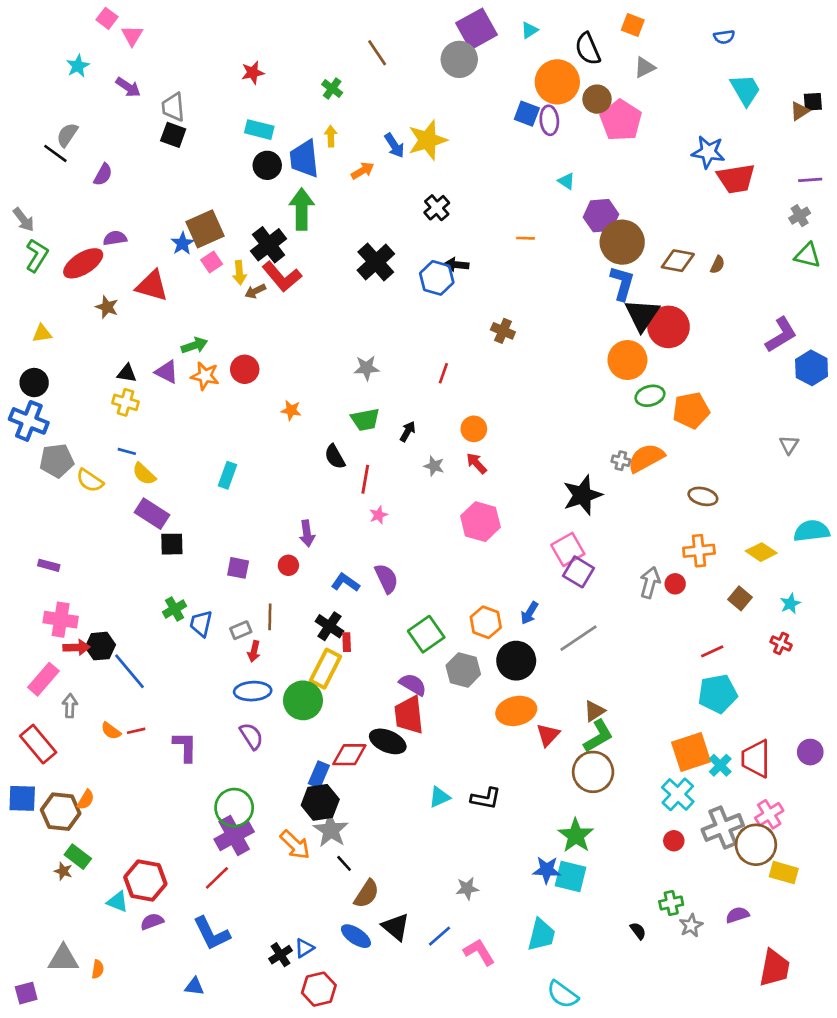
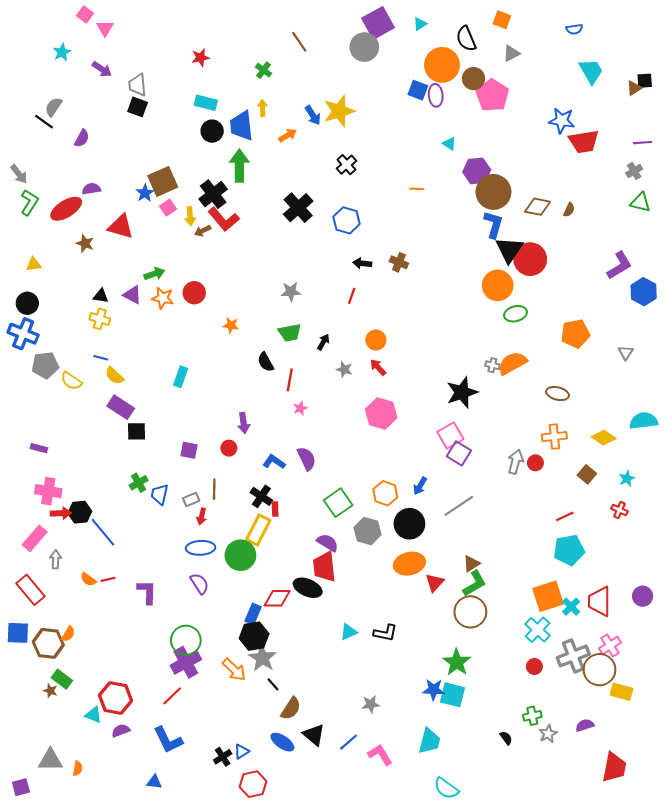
black arrow: (457, 265) -> (362, 263), moved
orange pentagon: (691, 410) -> (575, 334), moved

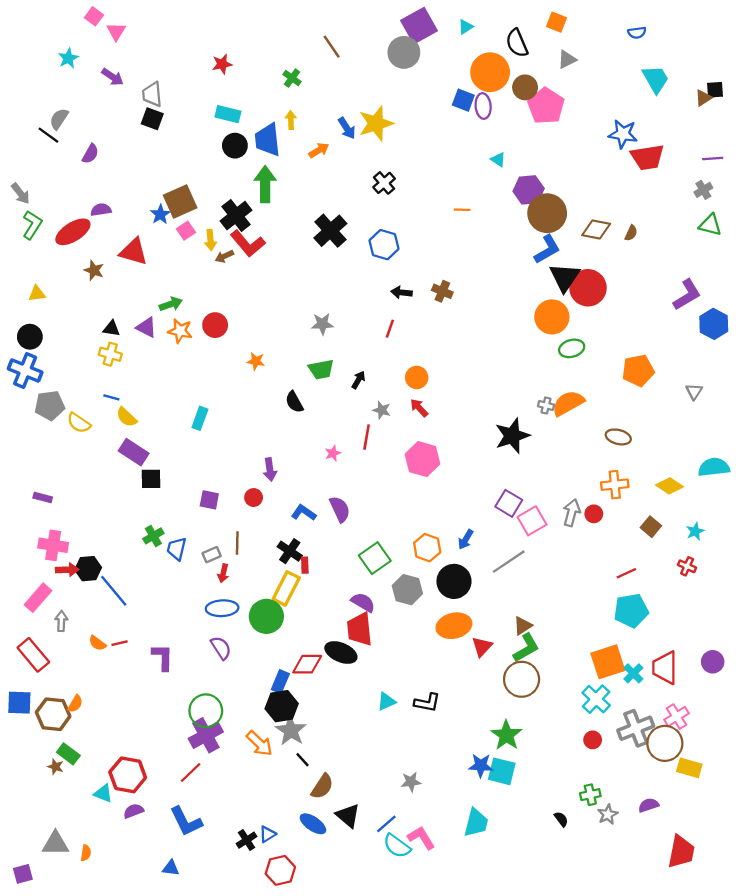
blue L-shape: (493, 224) -> (547, 249), turned 44
red line: (290, 380) -> (367, 437), moved
pink square: (450, 436) -> (532, 521), moved
cyan semicircle: (446, 788) -> (397, 846), moved

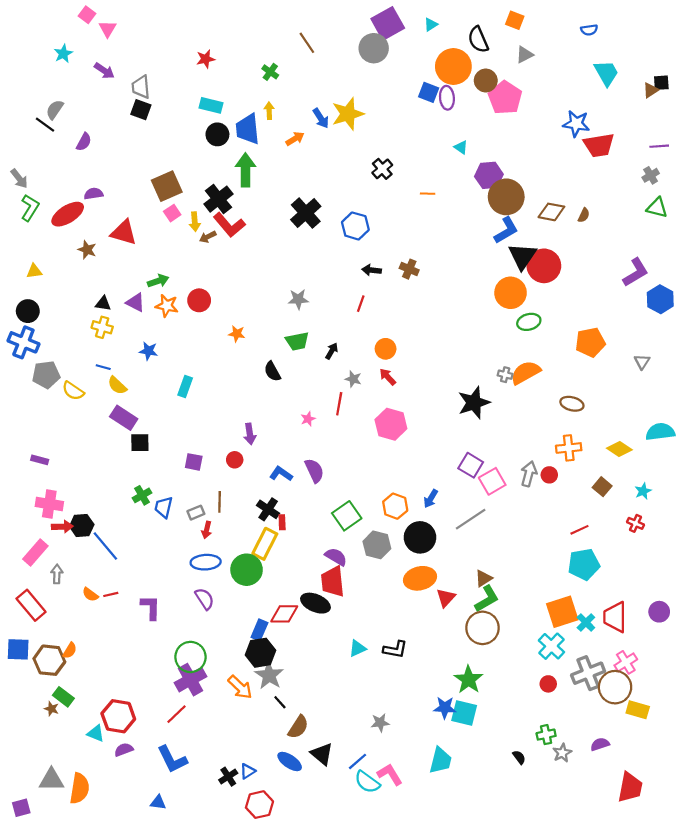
black cross: (384, 183) -> (382, 169), moved
blue star: (160, 214) -> (148, 351), moved, turned -30
orange semicircle: (86, 853) -> (80, 788), size x2.0

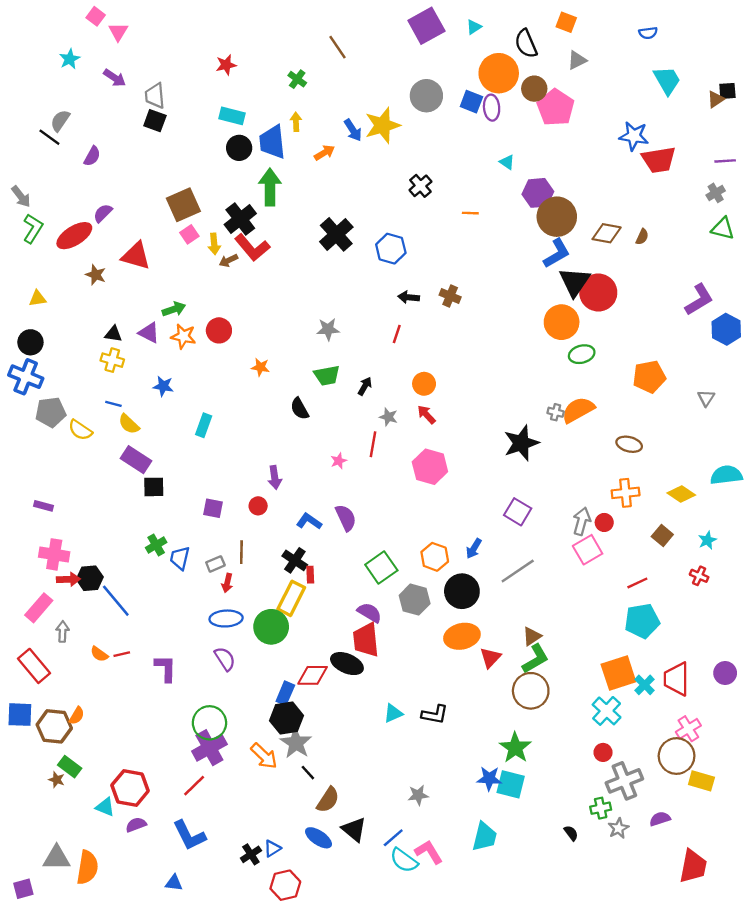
gray circle: (374, 48) -> (426, 96), moved
purple semicircle: (94, 194) -> (103, 213), turned -36
pink square: (492, 481) -> (588, 550), moved
gray cross: (588, 673) -> (624, 781), moved

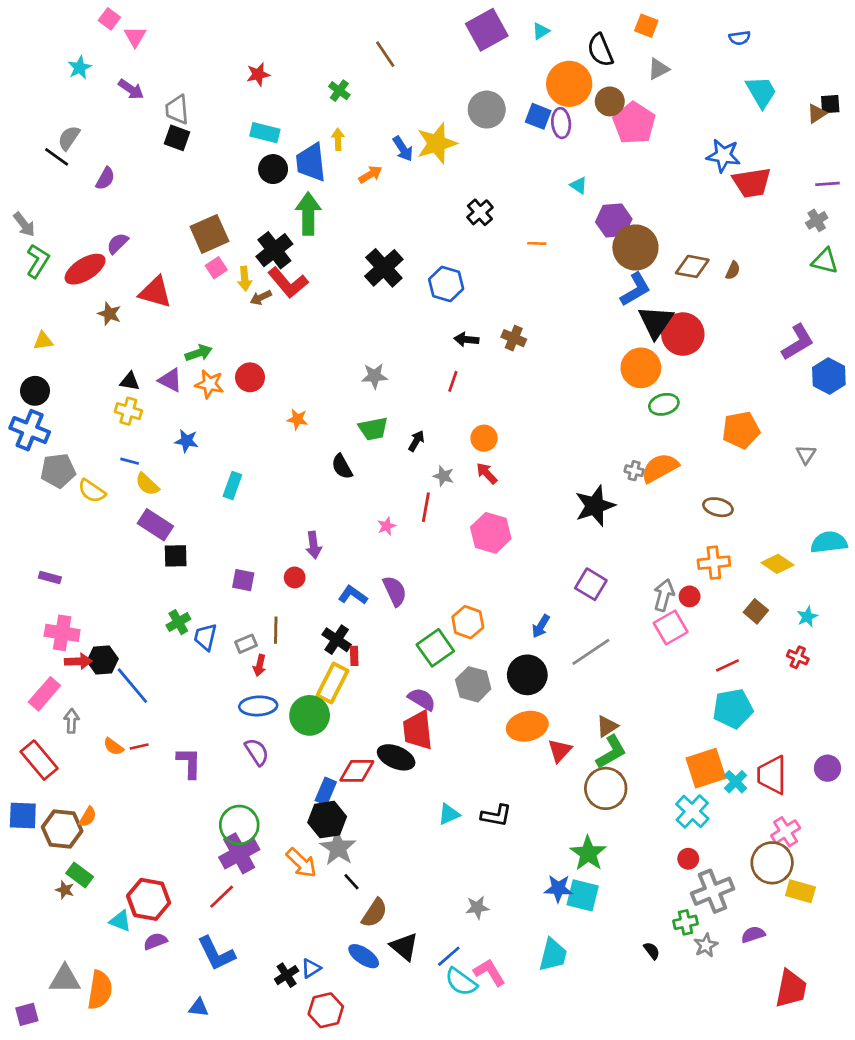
orange hexagon: (435, 557) -> (468, 622), moved

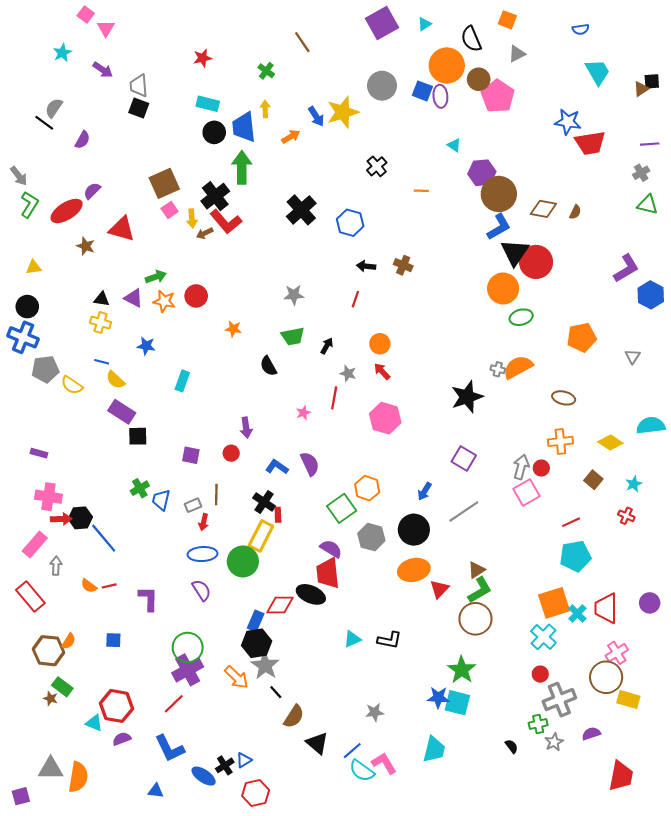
blue square: (23, 815) -> (113, 640), moved, size x0.7
blue ellipse: (364, 956) -> (204, 776), moved

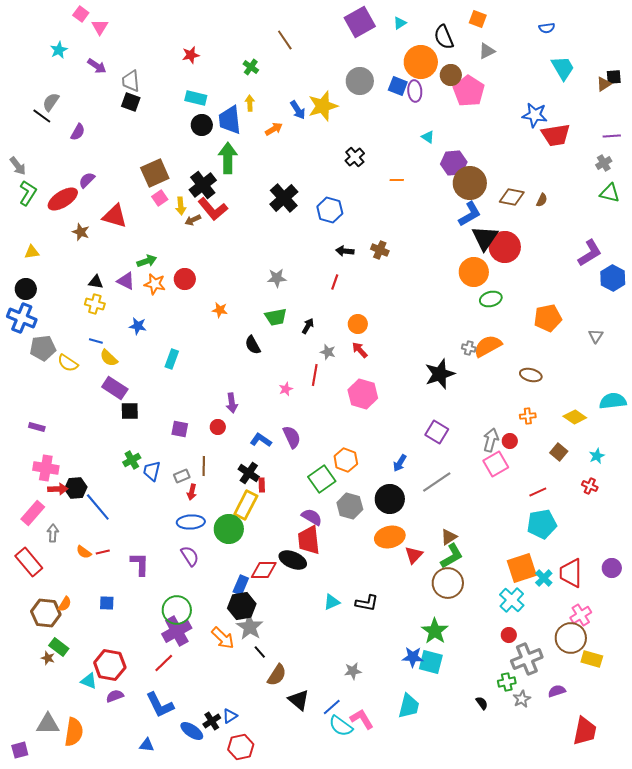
orange cross: (560, 441) -> (528, 416), size x0.7

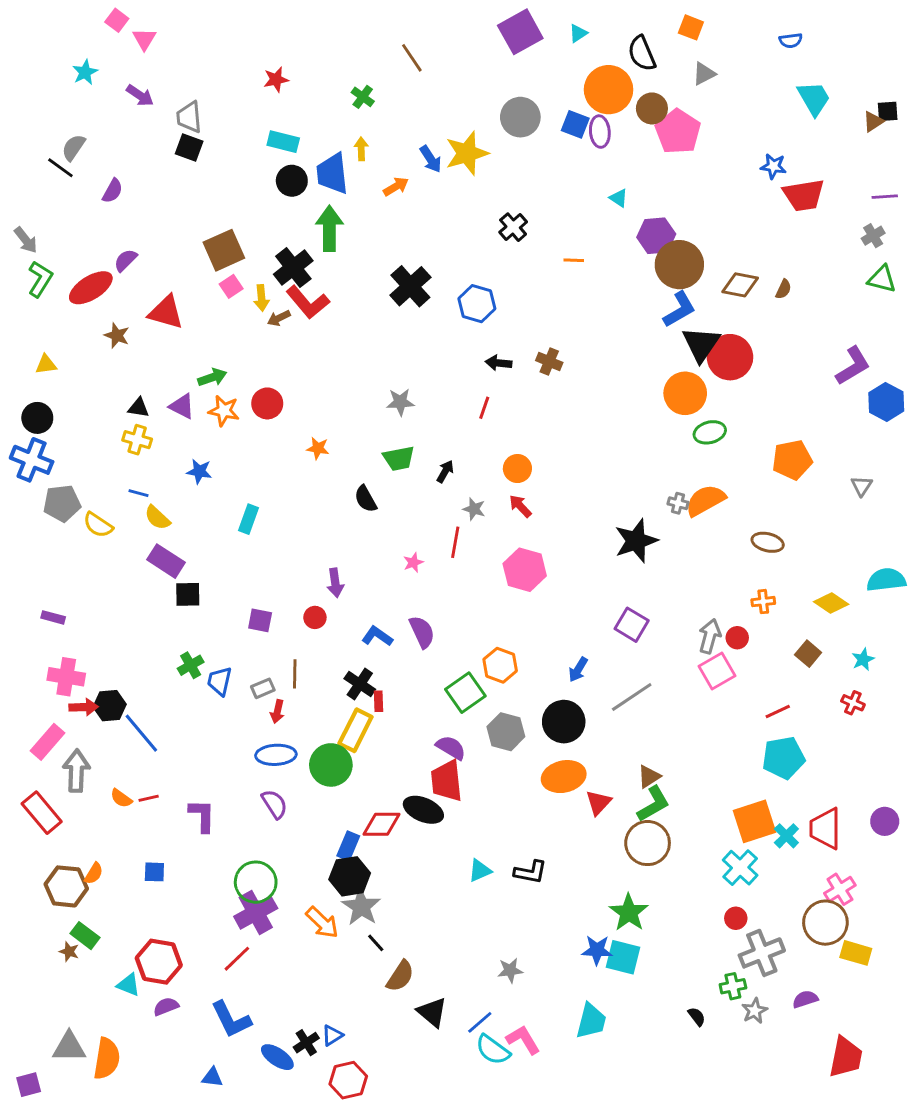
blue star: (535, 115) -> (773, 166), size x0.7
gray arrow: (53, 533) -> (76, 771), size x1.6

